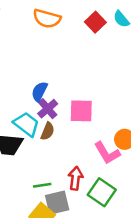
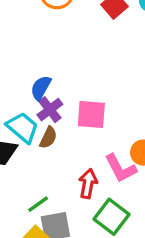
red arrow: (76, 178) -> (88, 184), moved
green line: (42, 185) -> (38, 204), turned -30

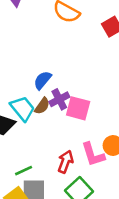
purple cross: (50, 110) -> (59, 99), moved
brown semicircle: (48, 138) -> (42, 106), moved

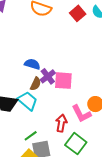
blue semicircle: (43, 80) -> (32, 64), turned 77
cyan trapezoid: (23, 109) -> (28, 101), moved

